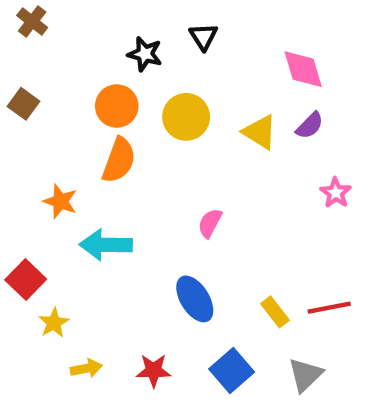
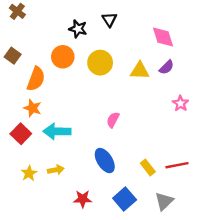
yellow triangle: (260, 132) -> (140, 71), turned -30
orange semicircle: (119, 160) -> (36, 79), moved
red square: (26, 279) -> (21, 134), moved
yellow arrow: (86, 368) -> (56, 170), moved

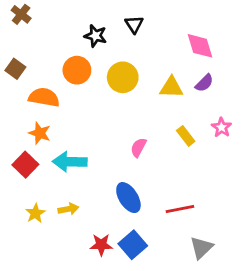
orange semicircle: (36, 79) -> (44, 97), turned -100
red line: (177, 165) -> (180, 209), moved
yellow rectangle: (148, 168) -> (186, 136), moved
blue square: (125, 199) -> (133, 245), moved

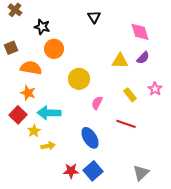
black star: (96, 36) -> (42, 27), moved
brown square: (15, 69) -> (11, 48), turned 32
yellow circle: (123, 77) -> (79, 79), moved
red line: (180, 209) -> (126, 124), moved, turned 30
yellow star: (35, 213) -> (34, 131), moved

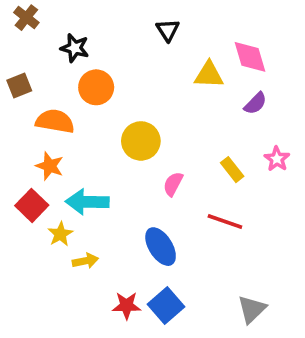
yellow triangle: (120, 61) -> (209, 75), moved

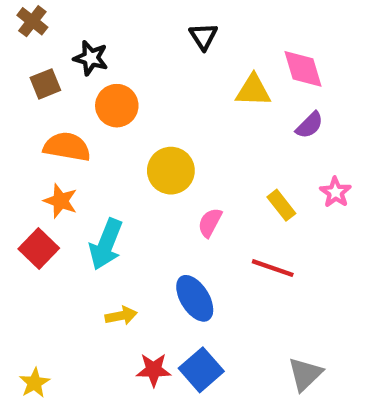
brown square: (19, 86) -> (45, 84), moved
cyan arrow: (87, 202) -> (106, 244), turned -69
yellow star: (60, 234) -> (35, 383), moved
yellow arrow: (85, 261) -> (121, 316), moved

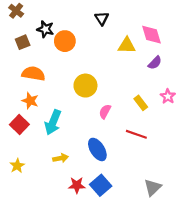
orange circle: (117, 106) -> (65, 41), moved
yellow star: (35, 383) -> (17, 166), moved

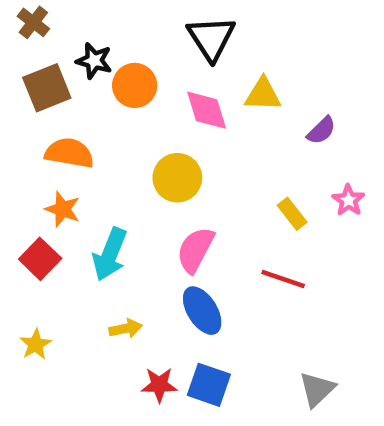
black triangle: (102, 18) -> (211, 38), size x1.6
pink diamond: (152, 35) -> (207, 110), moved
brown square: (23, 42) -> (47, 88), size x1.5
pink semicircle: (105, 112) -> (195, 250), moved, size x1.5
blue square: (101, 185) -> (209, 385), turned -30

